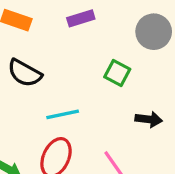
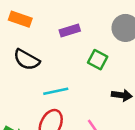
purple rectangle: (81, 18) -> (70, 30), moved

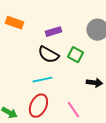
black semicircle: (27, 60) -> (48, 55), moved

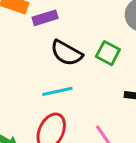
purple rectangle: (53, 32) -> (45, 18), moved

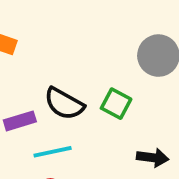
purple rectangle: (45, 18) -> (20, 121), moved

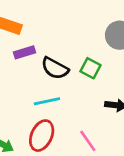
purple rectangle: (20, 121) -> (24, 52), moved

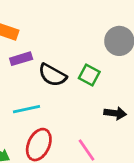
cyan line: (47, 101) -> (27, 109), moved

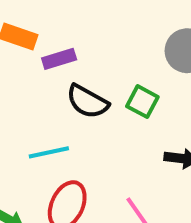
purple rectangle: (21, 59) -> (59, 59), moved

